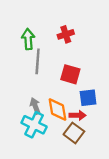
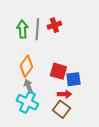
gray line: (38, 61) -> (37, 29), moved
red square: (70, 74) -> (58, 71), moved
orange diamond: (58, 109) -> (26, 66), moved, turned 45

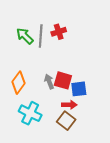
green arrow: (22, 29) -> (25, 36), turned -42
orange diamond: (26, 66) -> (18, 83), moved
gray arrow: (28, 86) -> (49, 81), moved

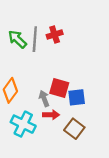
gray arrow: (49, 81) -> (44, 98), moved
red arrow: (69, 105) -> (51, 115), moved
brown square: (66, 121) -> (74, 129), moved

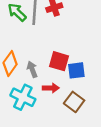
gray arrow: (44, 98) -> (32, 69), moved

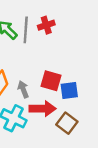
red arrow: (51, 88) -> (43, 109), size x1.5

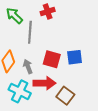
gray line: (26, 30) -> (30, 32), moved
blue square: (69, 90) -> (75, 57), moved

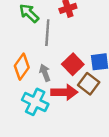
red square: (52, 59) -> (73, 64), turned 30
brown square: (65, 96) -> (89, 84), moved

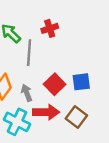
brown square: (89, 84) -> (76, 117), moved

